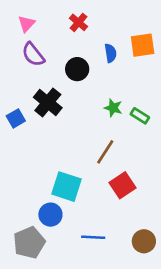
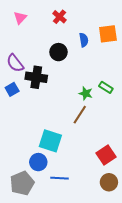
purple semicircle: (33, 54) -> (15, 63), moved
black cross: (48, 102) -> (36, 77), turned -30
green star: (113, 108) -> (86, 93), moved
red square: (123, 185) -> (106, 155), moved
blue line: (93, 237) -> (59, 178), moved

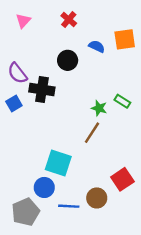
blue semicircle: (84, 40) -> (97, 46), turned -56
brown circle: (109, 182) -> (97, 198), moved

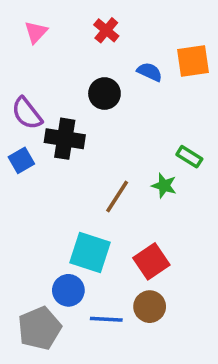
green star: (99, 108) -> (164, 186), moved
brown line: (92, 133) -> (117, 196), moved
red square: (122, 179) -> (151, 261), moved

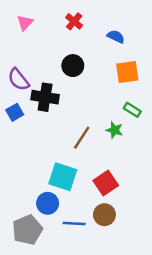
orange square: (193, 61) -> (127, 72), moved
blue semicircle: (150, 72) -> (116, 37), moved

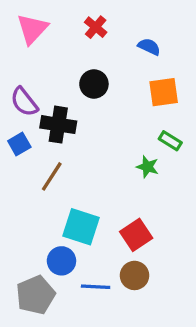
pink triangle: (25, 23) -> (32, 29), size x1.5
brown line: (82, 138) -> (52, 176), moved

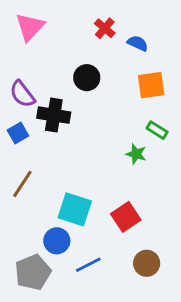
red cross: (96, 27) -> (105, 28), moved
brown line: (52, 176) -> (22, 184), moved
brown circle: (135, 275) -> (147, 263), moved
blue line: (96, 287) -> (88, 265), turned -30

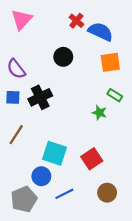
blue semicircle: (138, 43) -> (101, 32), size x1.6
black cross: (54, 115) -> (40, 97), moved, turned -35
blue square: (18, 133) -> (13, 97), turned 32

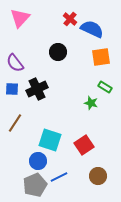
gray pentagon: (24, 199) -> (35, 185), moved

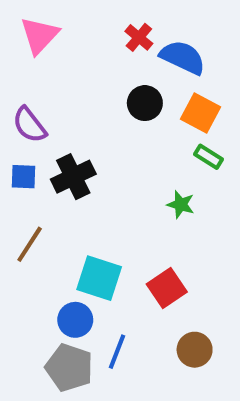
black circle: (58, 52) -> (145, 103), moved
orange square: (101, 57) -> (201, 113), turned 36
green rectangle: (105, 87) -> (209, 157), moved
blue line: (59, 177) -> (117, 352), turned -42
gray pentagon: (35, 185) -> (69, 368), turned -30

